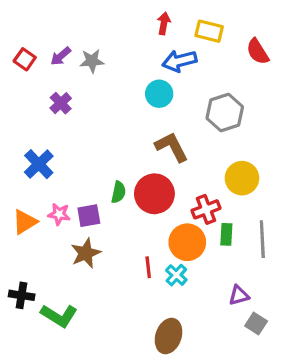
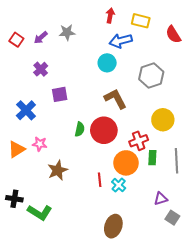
gray star: (92, 61) -> (67, 32), moved
purple square: (89, 216) -> (60, 94), moved

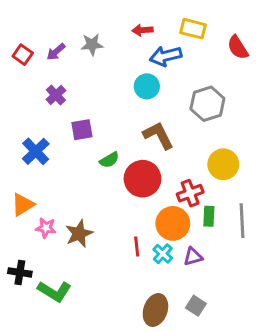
red arrow: (110, 16) -> (142, 30), moved, turned -104
green semicircle: (80, 129) -> (109, 160), moved, turned 48
pink star: (40, 144) -> (46, 228), moved
purple triangle: (161, 199) -> (193, 257), moved
gray square: (172, 218) -> (196, 306), moved

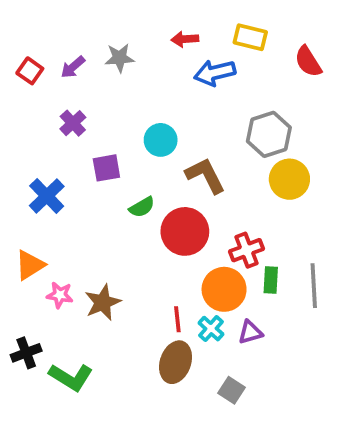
cyan circle: (147, 86) -> (161, 140), moved
yellow circle: (223, 164) -> (289, 179), moved
black cross: (20, 272) -> (26, 353), turned -30
gray square: (196, 306) -> (232, 390), moved
brown ellipse: (155, 310) -> (176, 362), moved

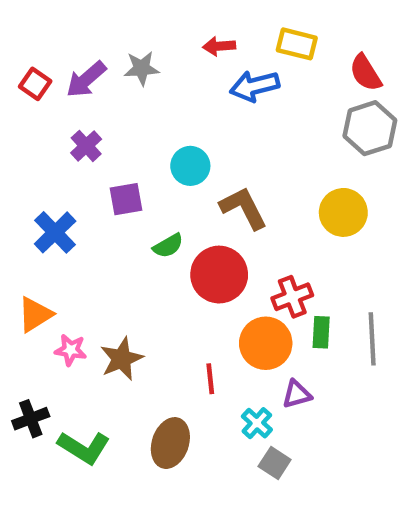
purple arrow: (73, 67) -> (86, 79), size x1.4
gray hexagon: (269, 134) -> (370, 128), moved
cyan cross: (211, 329) -> (257, 423), moved
brown ellipse: (176, 362) -> (170, 443), moved

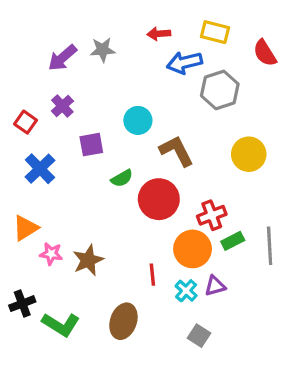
red square: (35, 84) -> (25, 122), moved
gray hexagon: (370, 128) -> (220, 90), moved
green rectangle: (321, 332) -> (233, 241), turned 60
cyan cross: (257, 423) -> (186, 291), moved

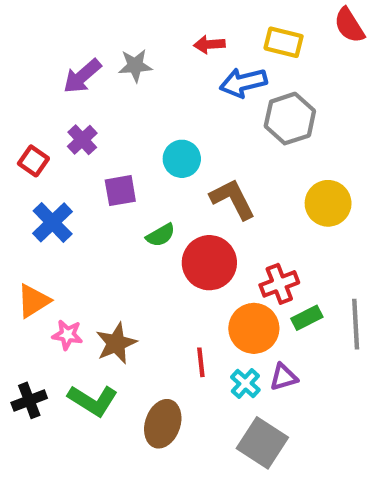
red semicircle: (265, 53) -> (349, 25), moved
green L-shape: (61, 324) -> (93, 400), moved
gray square: (199, 336) -> (262, 443), size x1.6

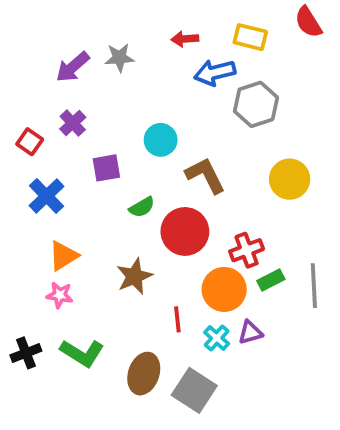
orange triangle: (33, 301) -> (63, 256), moved
brown star: (116, 343) -> (134, 276), moved
gray square: (262, 443) -> (194, 390), moved

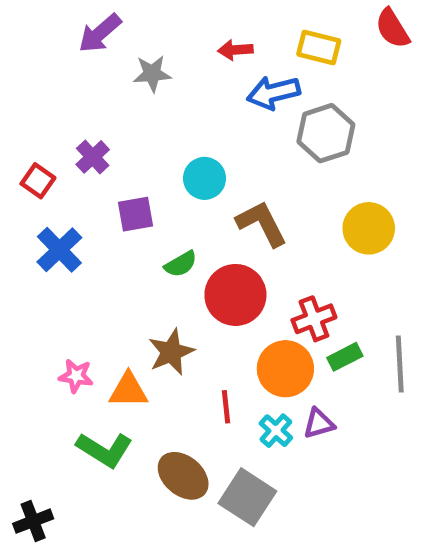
purple arrow: (73, 67) -> (100, 33), moved
orange triangle: (63, 256) -> (128, 390), moved, turned 32
black cross: (26, 353) -> (33, 521), moved
brown ellipse: (144, 374) -> (183, 476), turned -69

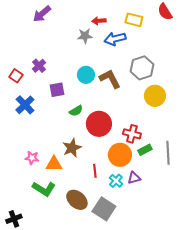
gray star: (152, 74) -> (85, 36), moved
gray hexagon: (326, 133) -> (142, 68), moved
brown L-shape: (262, 224) -> (110, 79), moved
red cross: (314, 319) -> (132, 134), turned 36

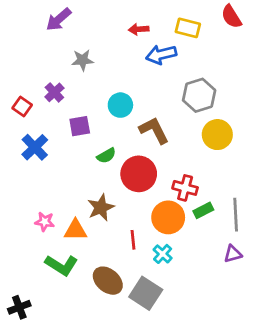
gray star: (85, 36) -> (83, 60), moved
brown L-shape: (110, 79) -> (154, 130), moved
purple triangle: (134, 178) -> (233, 254), moved

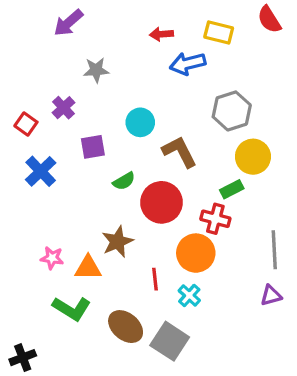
green rectangle: (203, 210) -> (232, 189), moved

